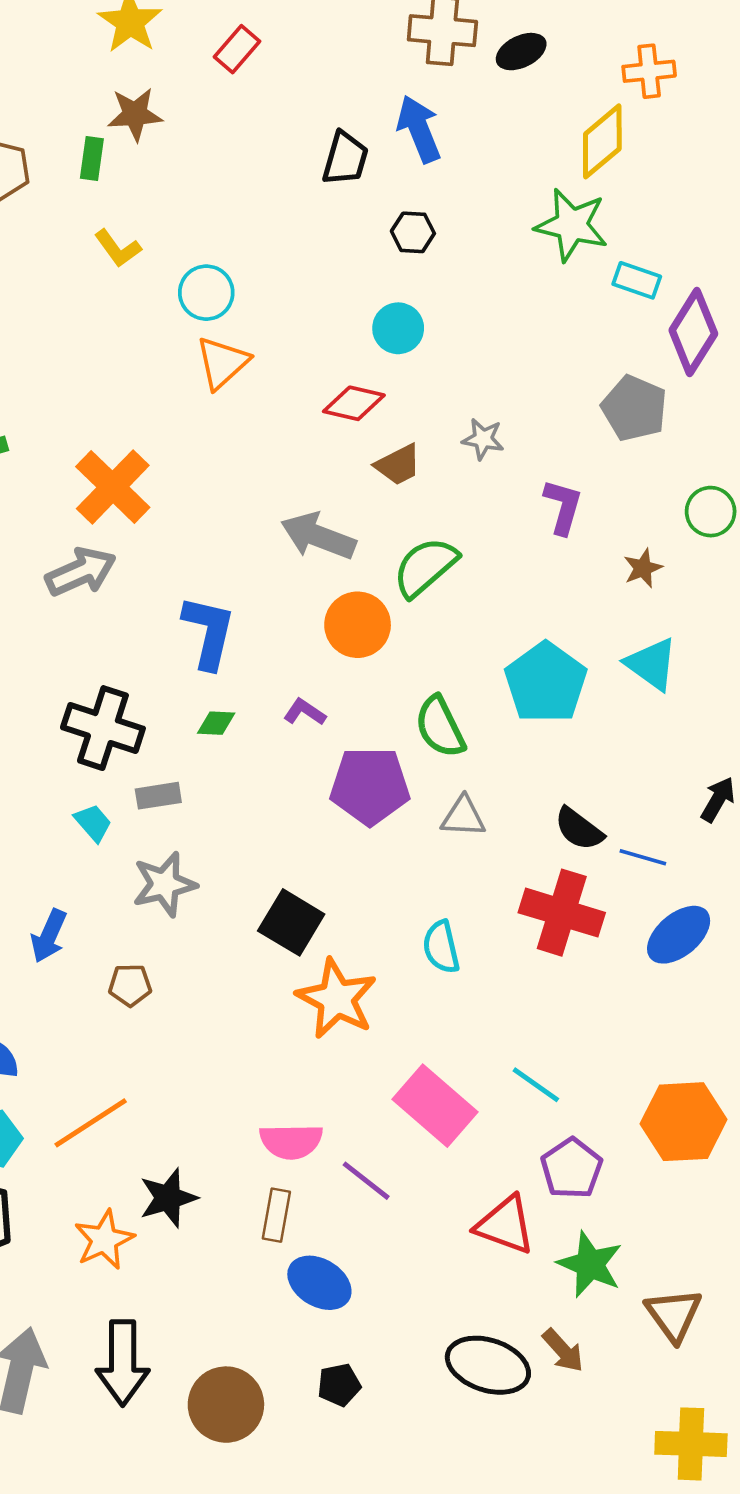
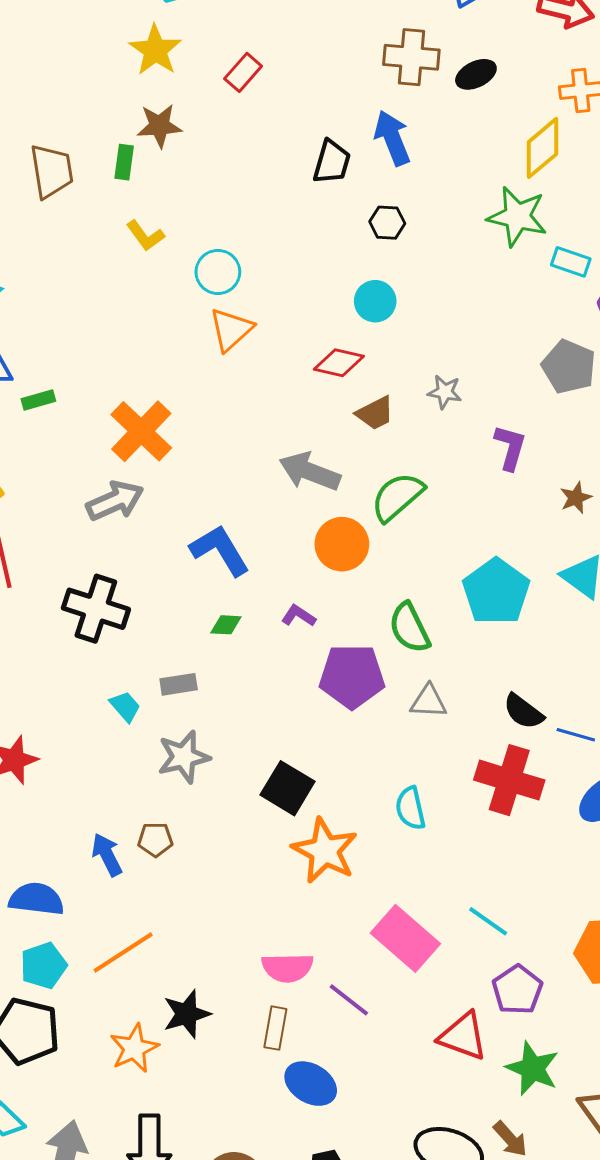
blue L-shape: (209, 632) -> (220, 550), turned -44
black cross: (103, 728) -> (96, 609), moved
blue arrow: (49, 936) -> (107, 855), moved, turned 129

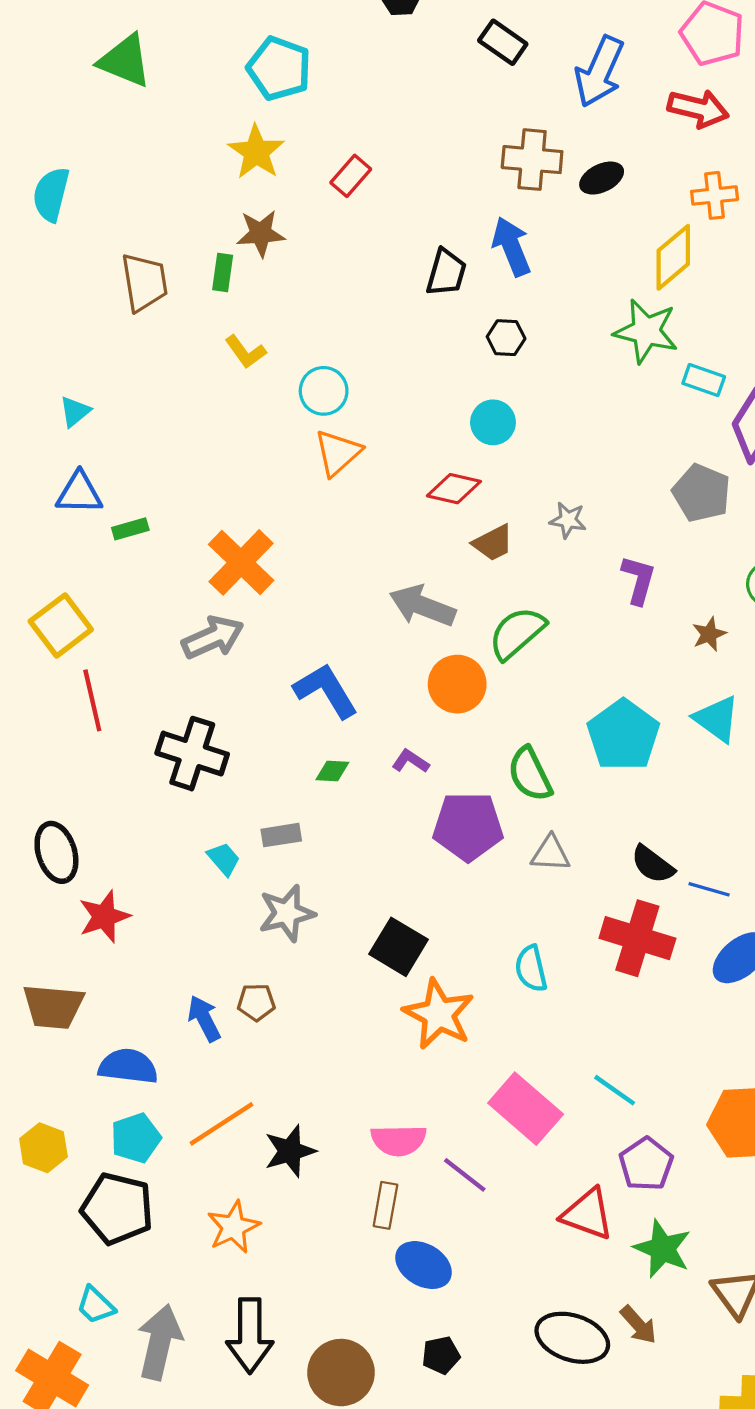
black star: (187, 1014) -> (290, 1151), moved

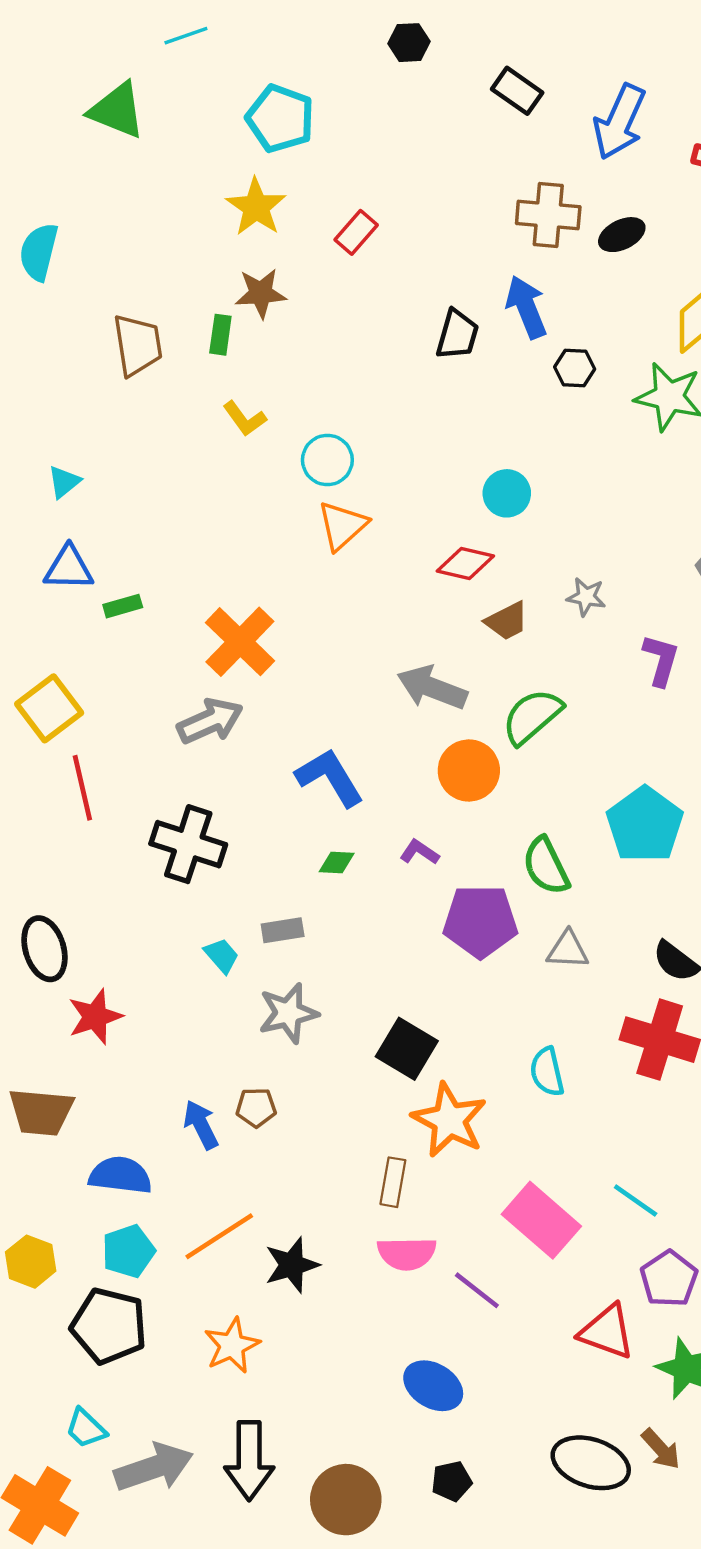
black hexagon: (506, 338) -> (575, 368), moved
brown rectangle: (385, 1205) -> (393, 1182), moved
gray arrow: (160, 1342) -> (154, 1467), turned 58

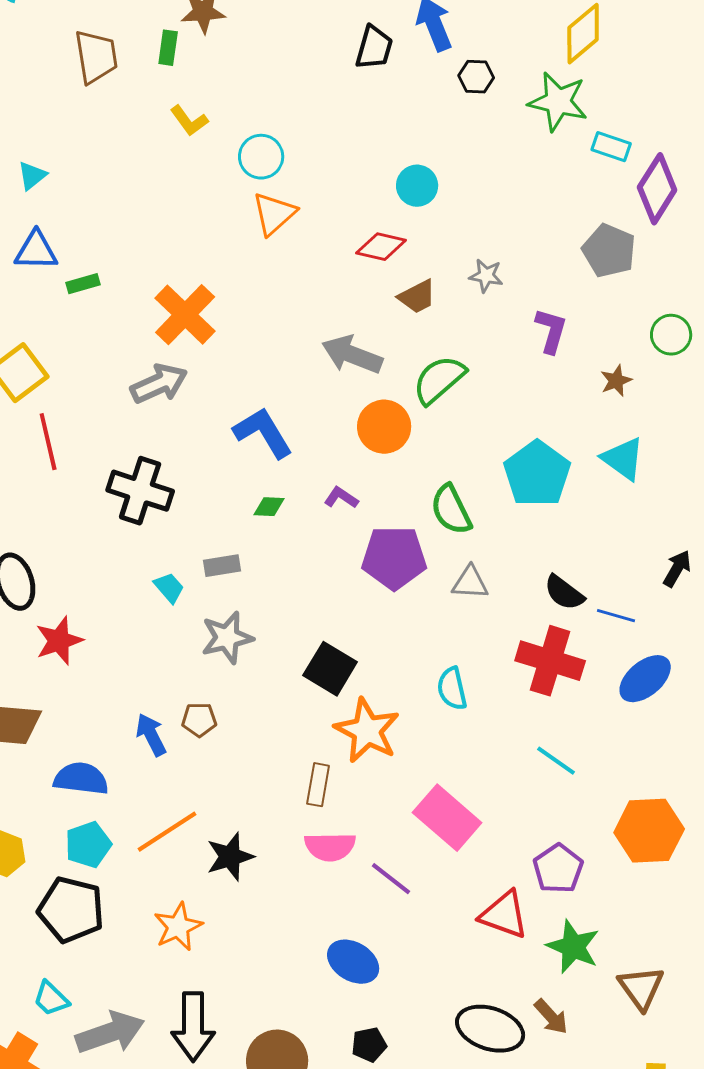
cyan line: (636, 1201) -> (556, 761), moved

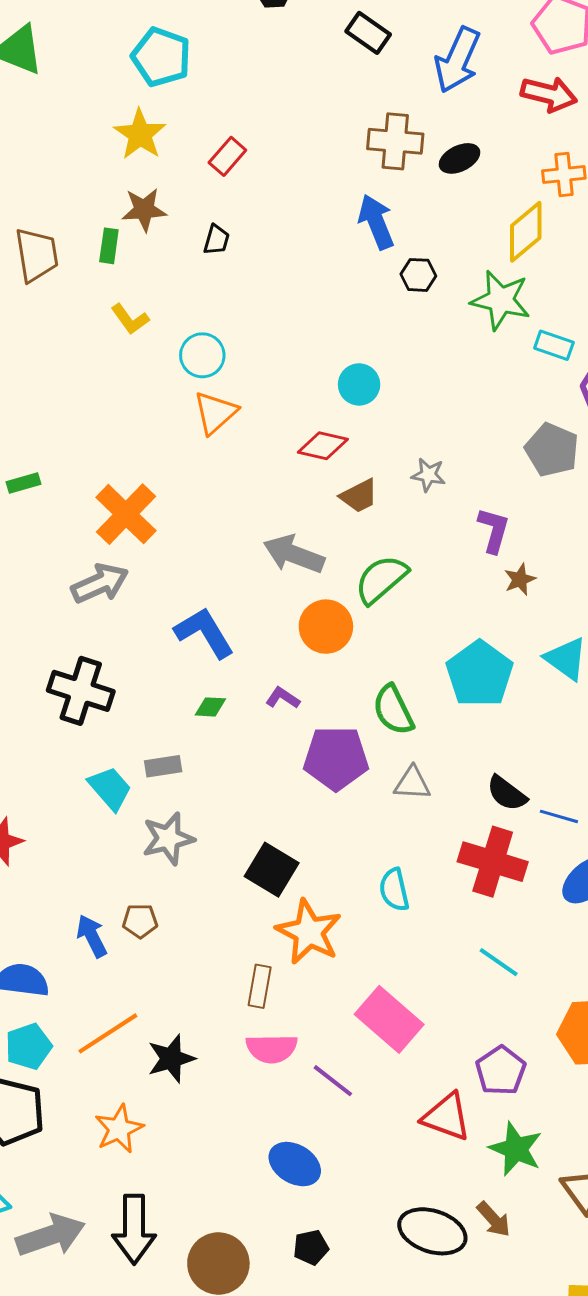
black trapezoid: (374, 48) -> (216, 240), moved, size x0.7
brown star: (616, 381) -> (520, 579), moved
cyan trapezoid: (169, 588) -> (110, 788), size x1.4

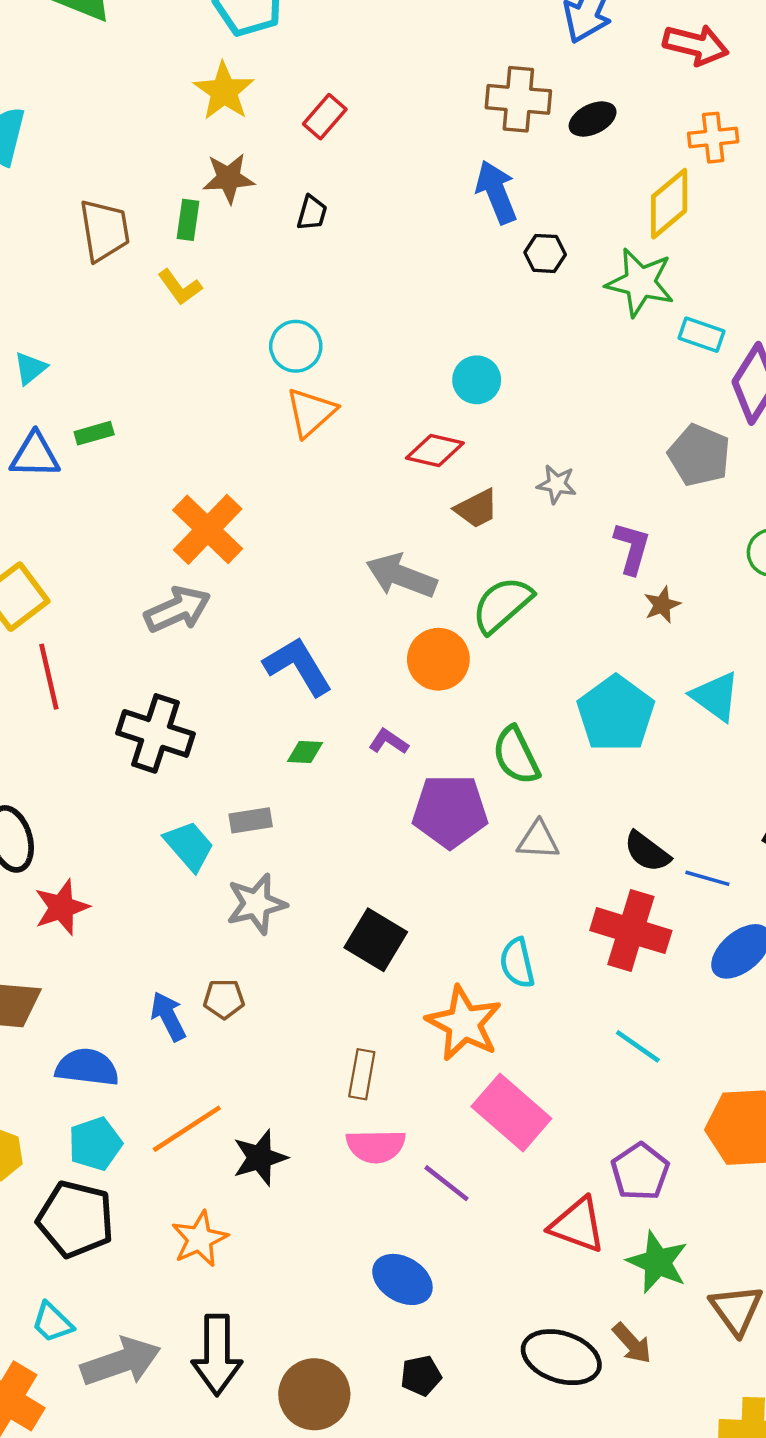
yellow L-shape: (130, 319) -> (180, 287), moved
green rectangle: (24, 483) -> (94, 433), moved
orange star: (309, 932) -> (464, 1023), moved

